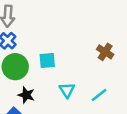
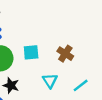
brown cross: (105, 52) -> (65, 54), moved

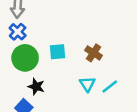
cyan triangle: (50, 81) -> (87, 84), moved

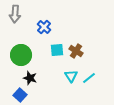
blue cross: (18, 32) -> (44, 27), moved
cyan square: (57, 52) -> (57, 50), moved

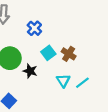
cyan square: (57, 50) -> (48, 53), turned -32
black star: (30, 78) -> (30, 71), moved

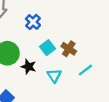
cyan triangle: (63, 81) -> (54, 76), moved
cyan line: (82, 83) -> (85, 70), moved

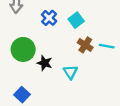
cyan square: (48, 48) -> (76, 20), moved
cyan line: (85, 70) -> (107, 46), moved, turned 48

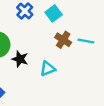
cyan triangle: (71, 72) -> (48, 69), turned 42

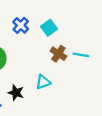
black star: (20, 59) -> (16, 93), moved

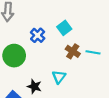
blue cross: (21, 25) -> (38, 35), moved
cyan triangle: (43, 82) -> (59, 77), turned -32

